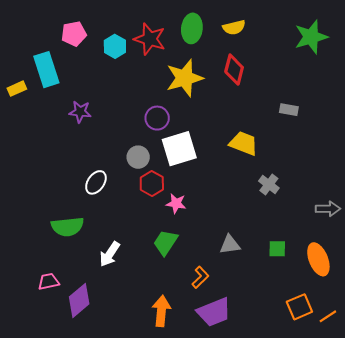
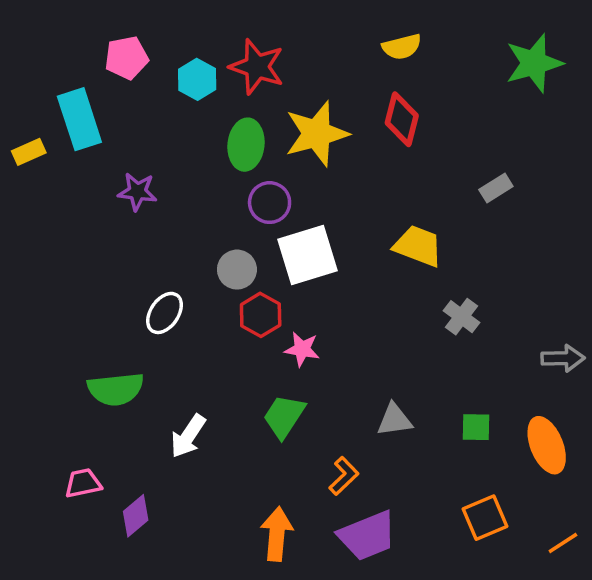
green ellipse: (192, 28) -> (246, 145), moved
gray rectangle: (289, 110) -> (496, 188), turned -42
purple diamond: (79, 300) -> (136, 516), size x0.7
orange square: (299, 307) -> (485, 518), moved

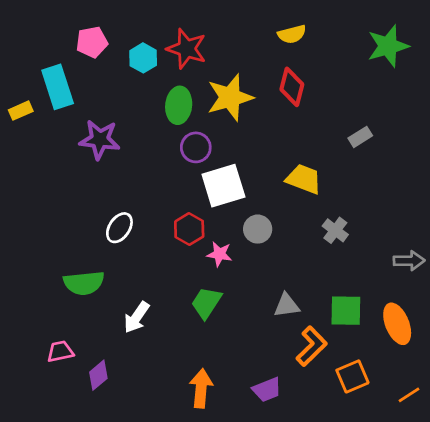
purple star: (137, 192) -> (100, 140), size x1.4
gray circle: (237, 270) -> (258, 229), moved
green square: (476, 427) -> (346, 311), size x1.5
orange L-shape: (344, 476) -> (312, 346), moved, size x1.4
purple trapezoid: (367, 536) -> (267, 390), size x0.7

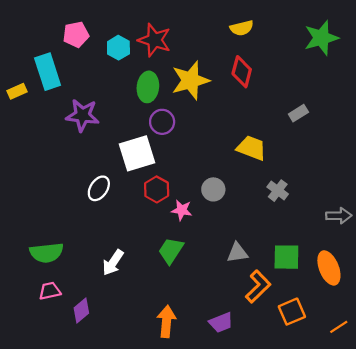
white square: (223, 186) -> (137, 153), moved
green semicircle: (84, 283) -> (46, 253), moved

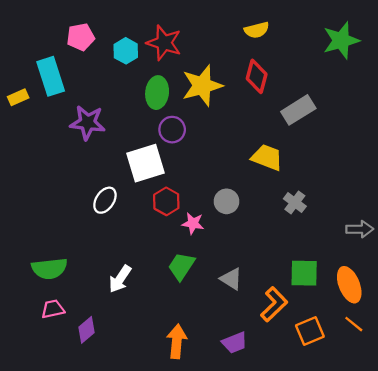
gray rectangle: (298, 113) -> (298, 110), moved, size x1.6
gray triangle: (237, 253) -> (231, 279), moved, turned 40
orange line: (339, 327) -> (354, 324), moved, turned 72

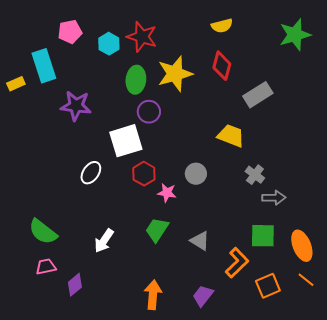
gray arrow: (360, 229) -> (274, 198), moved
green semicircle: (49, 269) -> (43, 232), turned 44
purple trapezoid: (235, 343) -> (203, 296), turned 150

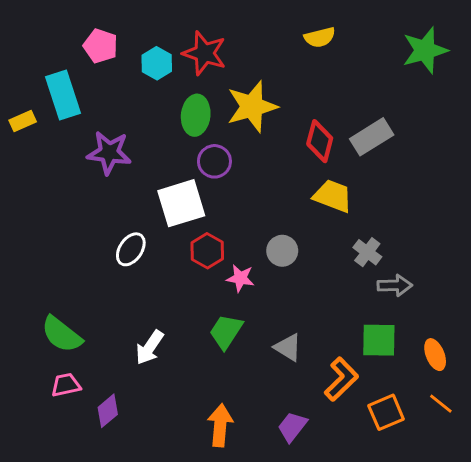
pink pentagon: (70, 32) -> (101, 46), turned 30
red diamond: (222, 66) -> (320, 141), moved
orange ellipse: (302, 246) -> (435, 355), size x0.7

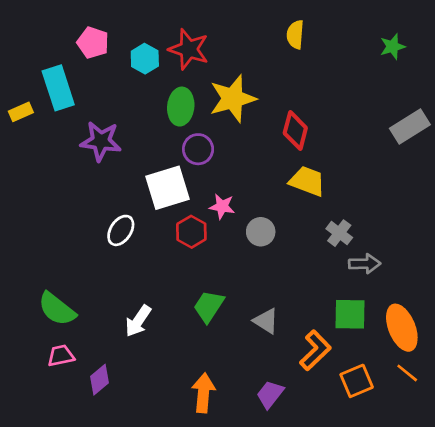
yellow semicircle: (320, 37) -> (295, 35), turned 108
green star: (425, 50) -> (393, 47), size x0.6
gray rectangle: (372, 137) -> (410, 127), moved
pink star: (240, 278) -> (222, 206), moved
orange ellipse: (435, 355) -> (402, 328), size x1.6

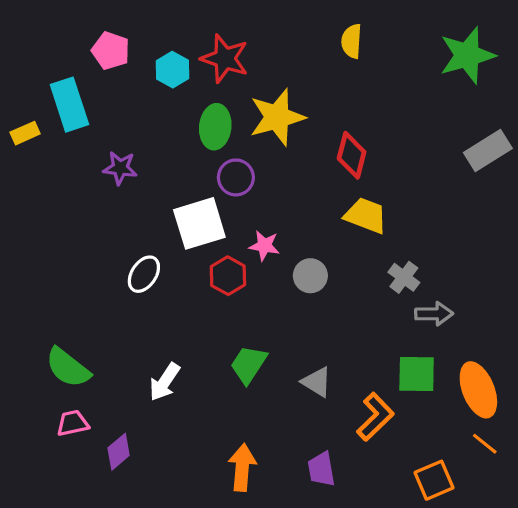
green star: (393, 47) -> (467, 55), size x1.8
purple star: (101, 141) -> (120, 168), size x0.7
orange square: (357, 381) -> (434, 480), moved
purple trapezoid: (270, 394) -> (321, 469), turned -48

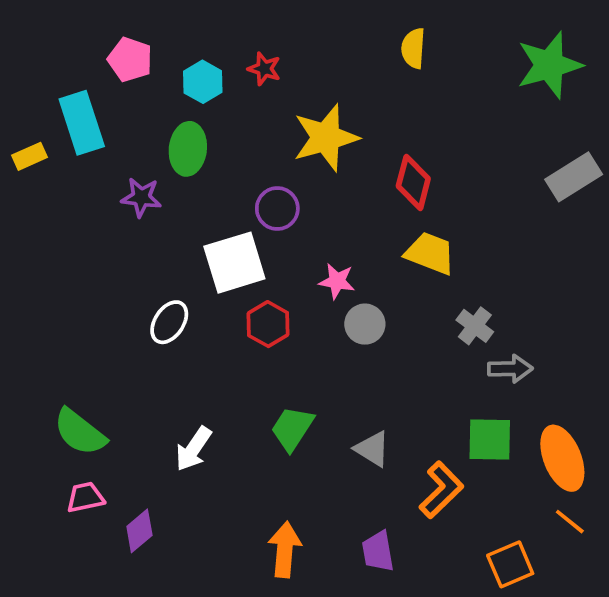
red star: (225, 59) -> (264, 69), size x0.6
green ellipse: (215, 127) -> (188, 149), moved
pink star: (264, 246) -> (337, 281), moved

